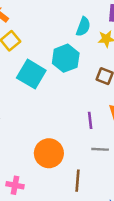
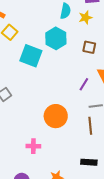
purple line: (90, 120) -> (84, 84), turned 48
brown line: (77, 181) -> (90, 126), moved

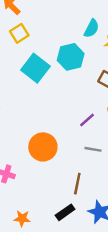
brown line: (90, 126) -> (77, 184), moved
black rectangle: (89, 162) -> (65, 212), turned -56

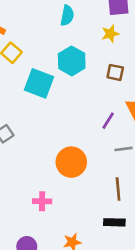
cyan semicircle: (92, 28) -> (67, 15), moved
black rectangle: (65, 212) -> (114, 222), turned 54

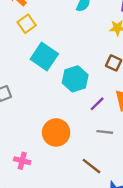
cyan hexagon: (72, 61) -> (75, 79), moved
brown line: (118, 189) -> (91, 166), turned -60

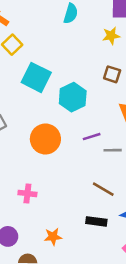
purple line: (97, 104) -> (92, 137), moved, turned 35
orange circle: (56, 132) -> (45, 139), moved

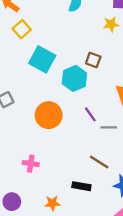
brown square: (112, 74) -> (93, 60), moved
purple line: (92, 137) -> (90, 114), turned 70
black rectangle: (96, 221) -> (81, 186), moved

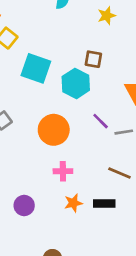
pink cross: (31, 164) -> (63, 171), moved
purple circle: (12, 202) -> (24, 205), moved
orange star: (52, 203) -> (73, 203), moved

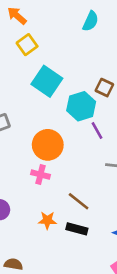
purple line: (101, 121) -> (97, 130), moved
pink cross: (63, 171) -> (40, 175), moved
brown line: (119, 173) -> (79, 201), moved

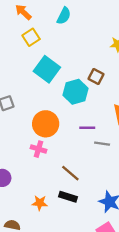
cyan semicircle: (91, 21) -> (64, 16), moved
purple line: (97, 130) -> (87, 128), moved, turned -63
orange star: (47, 220) -> (40, 203), moved

